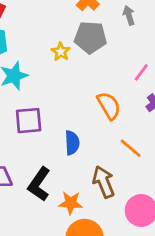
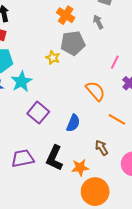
purple square: (29, 121) -> (38, 113), turned -35
blue semicircle: (72, 143) -> (73, 123), turned 36
brown arrow: (104, 182) -> (102, 148), size x0.7

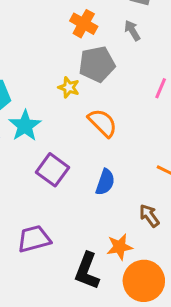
orange semicircle: (95, 91) -> (102, 123), moved
black L-shape: (54, 158) -> (87, 271), moved

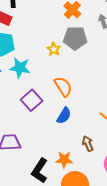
orange semicircle: (102, 123) -> (63, 87), moved
cyan star: (25, 126) -> (20, 68), turned 30

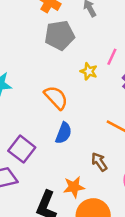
yellow star: (54, 49) -> (89, 71), moved
purple square: (32, 100) -> (22, 149), moved

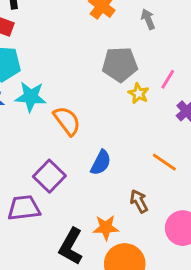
gray pentagon: (60, 35) -> (120, 64), moved
orange semicircle: (56, 98) -> (67, 121), moved

